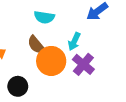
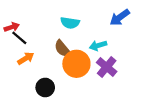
cyan arrow: (74, 41) -> (98, 45), turned 49

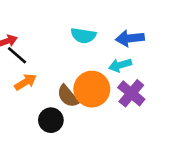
blue arrow: (120, 17) -> (130, 38), moved, turned 30
brown semicircle: (62, 49) -> (68, 96), moved

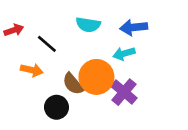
black line: (17, 55) -> (47, 44), moved
orange arrow: (25, 82) -> (32, 70), turned 45
purple cross: (131, 93) -> (124, 92), moved

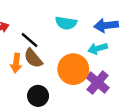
orange arrow: (32, 70) -> (16, 63), turned 84
brown semicircle: (73, 84) -> (33, 58), moved

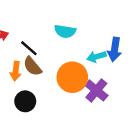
blue arrow: (106, 25) -> (115, 49), moved, turned -75
black circle: (38, 96) -> (25, 101), moved

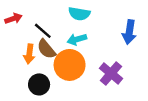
cyan arrow: (96, 57) -> (77, 39), moved
orange circle: (72, 77) -> (70, 65), moved

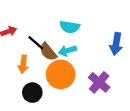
brown semicircle: (46, 49) -> (48, 52), moved

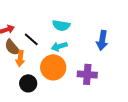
brown semicircle: (48, 52) -> (12, 47), moved
purple cross: (99, 82) -> (87, 74), turned -36

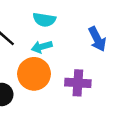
blue arrow: (102, 40) -> (97, 39), turned -36

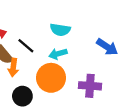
blue arrow: (97, 39) -> (107, 47), turned -30

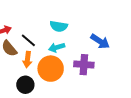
orange arrow: (13, 68) -> (27, 60), moved
purple cross: (90, 86) -> (84, 65), moved

